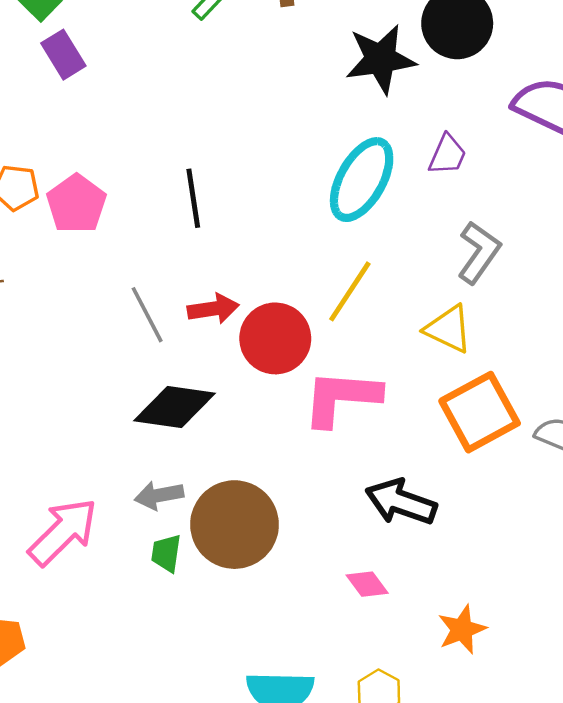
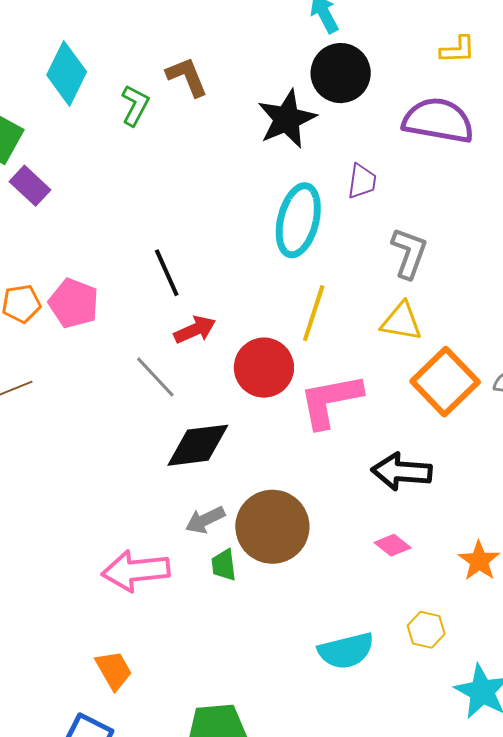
red arrow: (213, 309) -> (195, 330), moved
pink arrow: (63, 532) -> (136, 571), turned -126

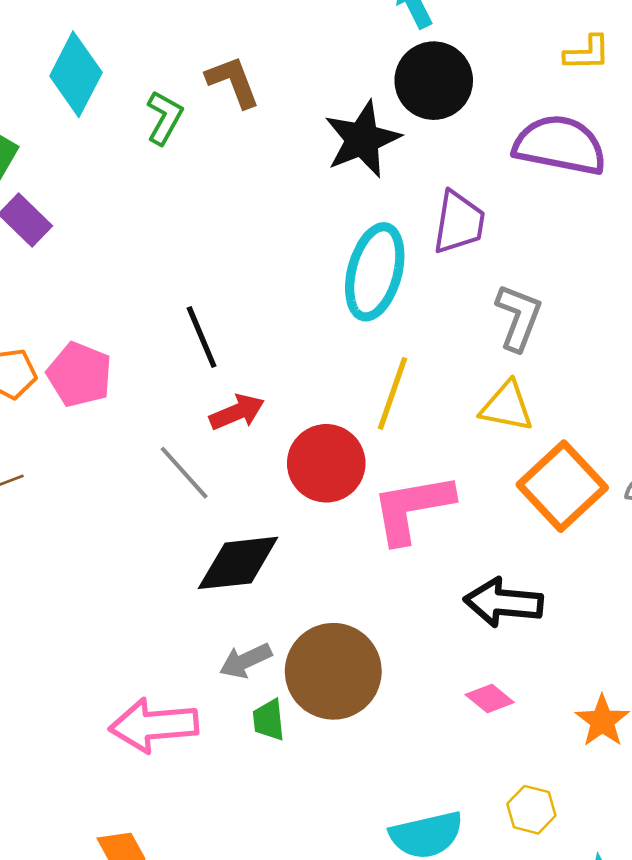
purple trapezoid: (362, 181) -> (459, 222), size x1.4

